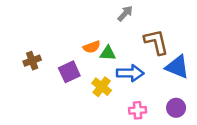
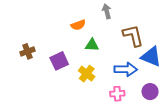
gray arrow: (125, 13) -> (107, 11), turned -56
orange semicircle: (92, 47) -> (78, 25), moved
blue arrow: (130, 73) -> (126, 69), moved

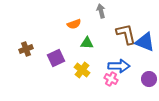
blue triangle: (151, 57) -> (145, 42), moved
purple circle: (150, 92) -> (149, 79), moved
pink cross: (117, 94) -> (111, 79), moved, turned 32

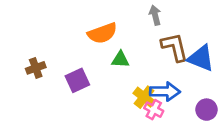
gray arrow: (101, 11) -> (155, 15), moved
orange semicircle: (74, 24) -> (102, 33), size x1.5
yellow cross: (82, 70) -> (144, 97), moved

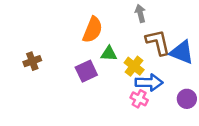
orange semicircle: (102, 33) -> (93, 30), turned -48
purple square: (77, 80) -> (86, 71), moved
yellow cross: (144, 97) -> (134, 66), moved

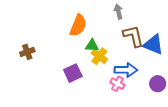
yellow cross: (134, 66) -> (99, 56), moved
purple square: (86, 71) -> (73, 73), moved

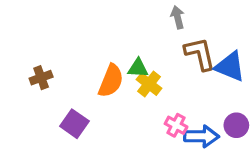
orange semicircle: (78, 25) -> (111, 81), moved
blue arrow: (126, 70) -> (201, 136), moved
purple square: (73, 73) -> (74, 124), moved, turned -30

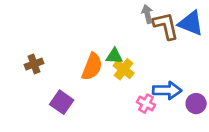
brown L-shape: (200, 54) -> (166, 26), moved
blue triangle: (230, 67) -> (191, 23), moved
blue arrow: (201, 136) -> (167, 90), moved

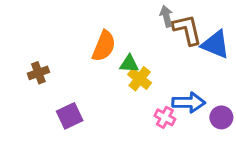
blue triangle: (191, 23) -> (215, 45), moved
orange semicircle: (92, 67) -> (104, 46), moved
purple square: (62, 102) -> (70, 116), turned 30

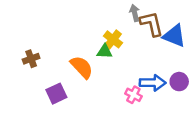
orange semicircle: (104, 46) -> (82, 67), moved, turned -65
yellow cross: (140, 79) -> (113, 39), moved
purple circle: (221, 117) -> (179, 82), moved

